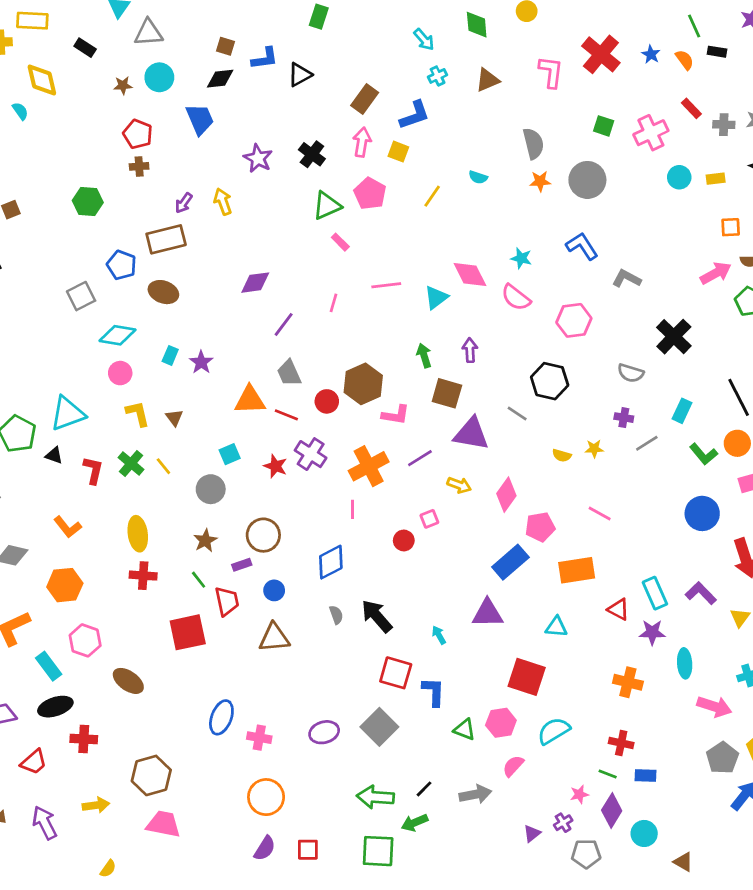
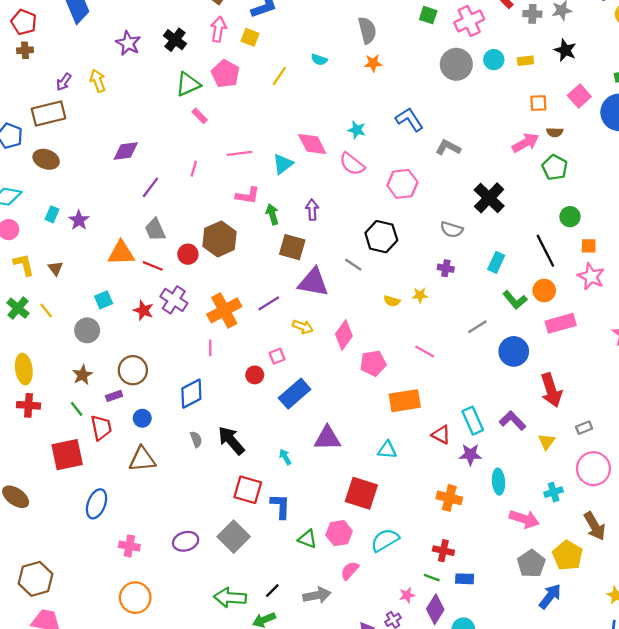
gray circle: (587, 180) -> (456, 64), moved
pink L-shape: (396, 415) -> (248, 196), moved
gray line: (647, 443) -> (477, 327), moved
blue rectangle: (510, 562) -> (295, 394), moved
blue ellipse: (221, 717) -> (97, 504), moved

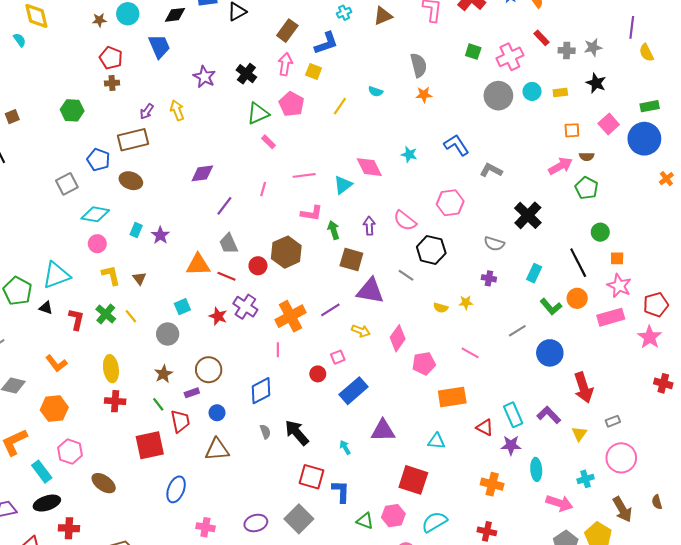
pink semicircle: (352, 164) -> (405, 221), moved
pink rectangle: (561, 323) -> (611, 317), moved

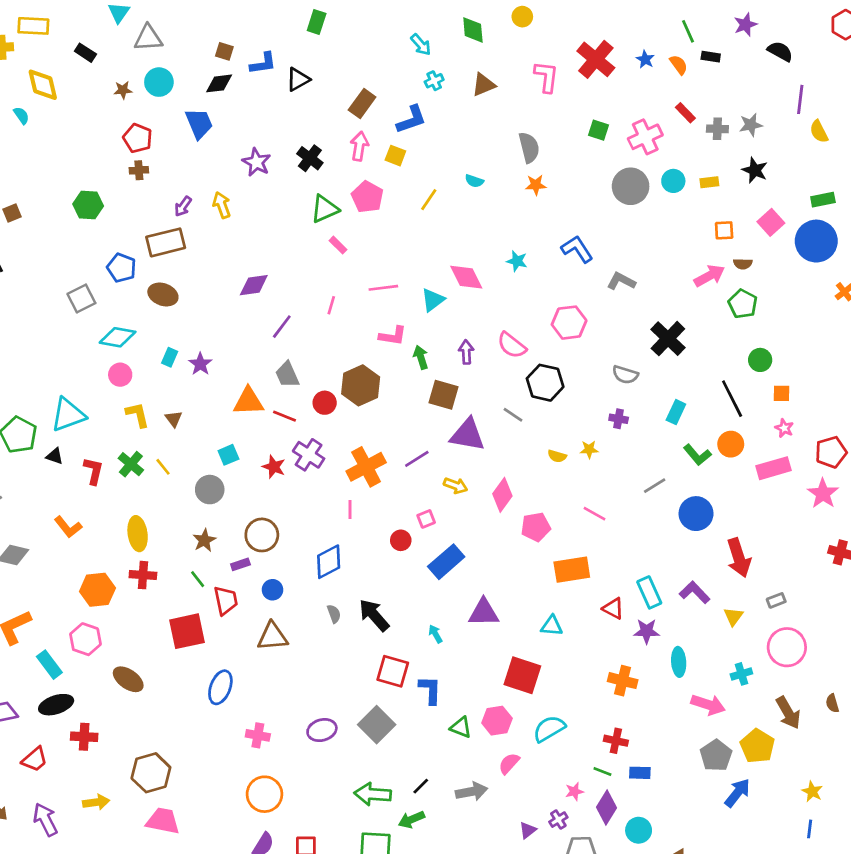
pink star: (619, 286) -> (784, 428), size x0.6
orange hexagon: (54, 409) -> (97, 590), moved

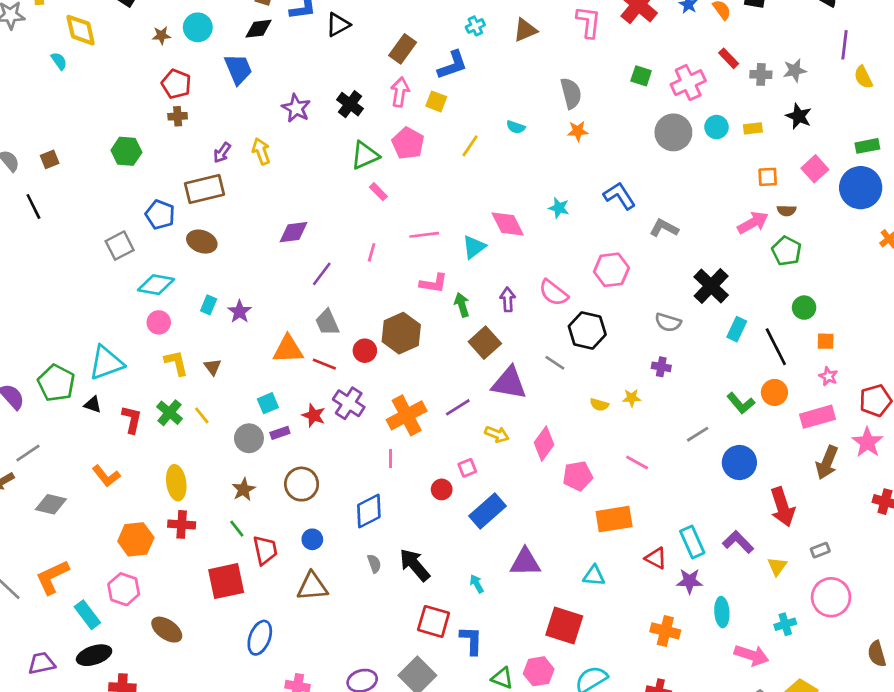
brown square: (444, 395) -> (485, 343), turned 32
cyan rectangle: (676, 412) -> (737, 329), moved
purple rectangle: (240, 564) -> (280, 433), moved
brown semicircle: (832, 703) -> (877, 654), size x1.4
brown arrow: (788, 713) -> (827, 463), moved, turned 52

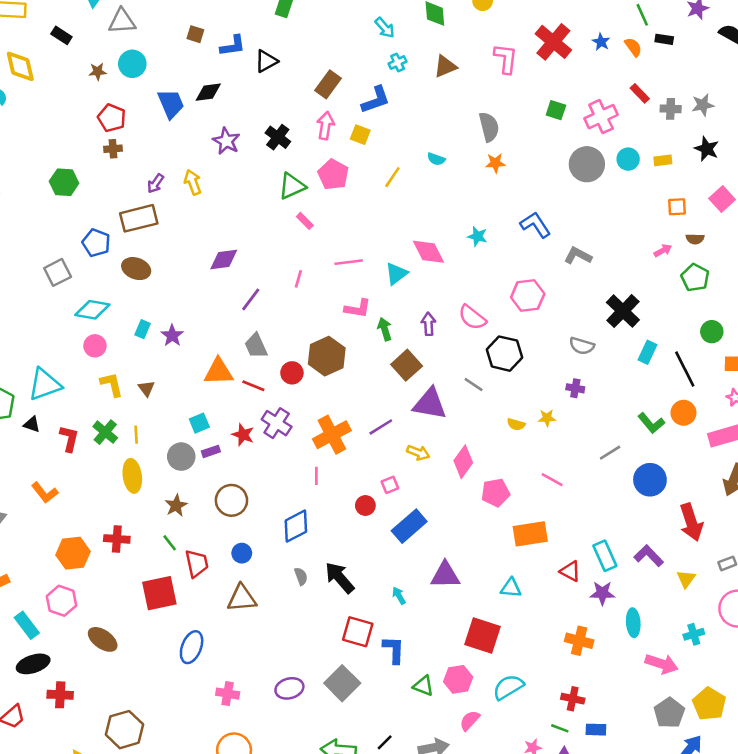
black diamond: (258, 29) -> (208, 92), moved
pink arrow: (753, 223) -> (663, 251), size x0.6
yellow line: (202, 415) -> (136, 435), turned 36
yellow ellipse: (176, 483) -> (132, 476), moved

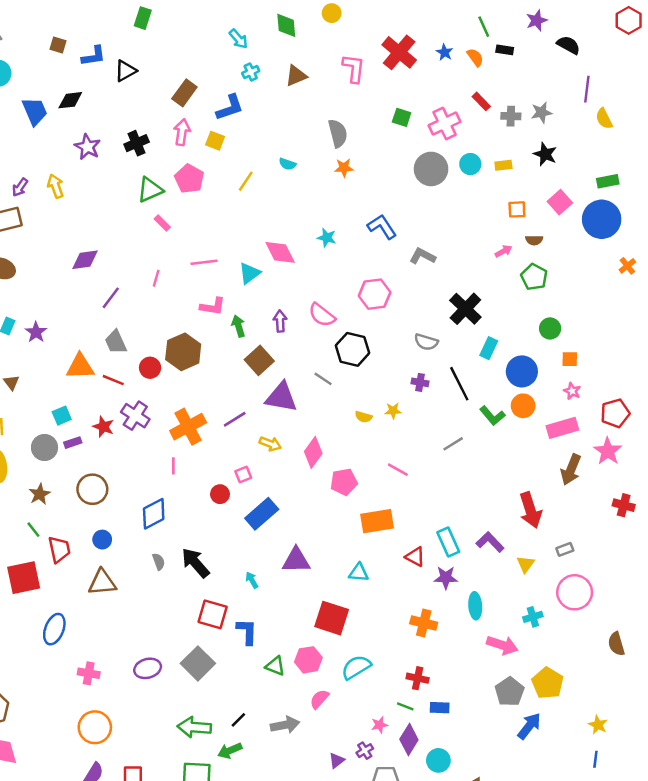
black cross: (278, 137) -> (137, 143), turned 30
black line: (685, 369) -> (459, 384), moved
blue circle: (650, 480) -> (522, 371), moved

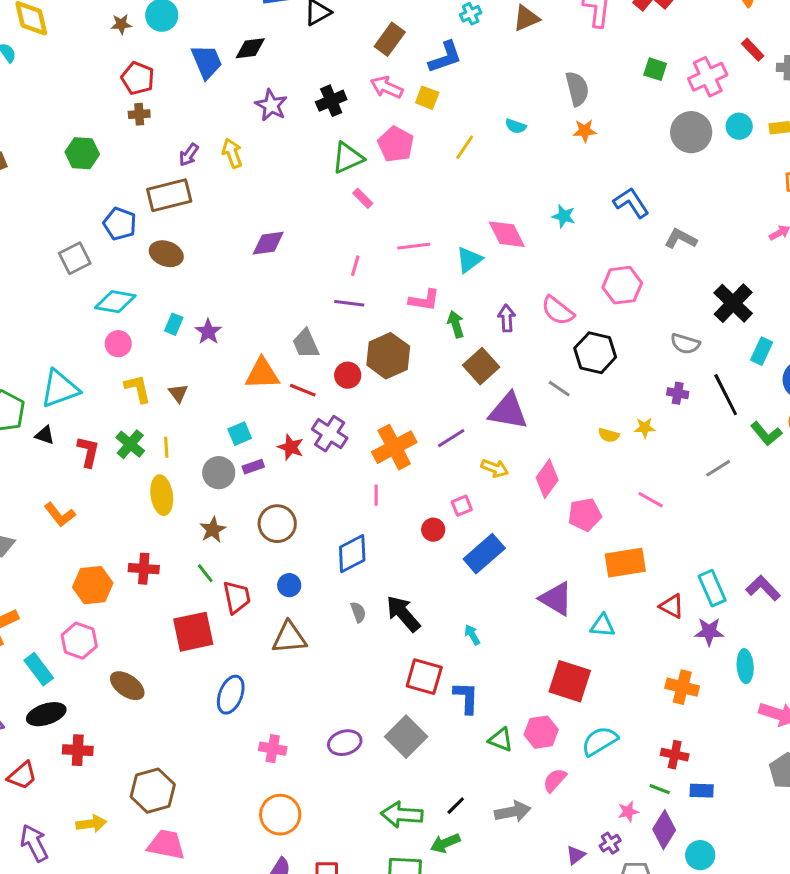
pink arrow: (182, 132) -> (387, 87), turned -75
purple line: (111, 298) -> (349, 303), moved, turned 60
purple triangle: (296, 560) -> (556, 599), moved, turned 32

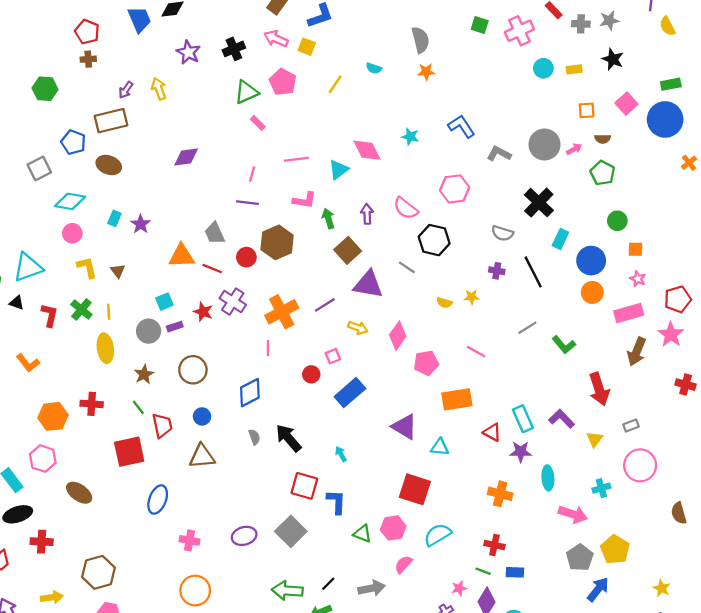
gray circle: (691, 132) -> (544, 145), moved
green L-shape: (766, 434) -> (564, 345), moved

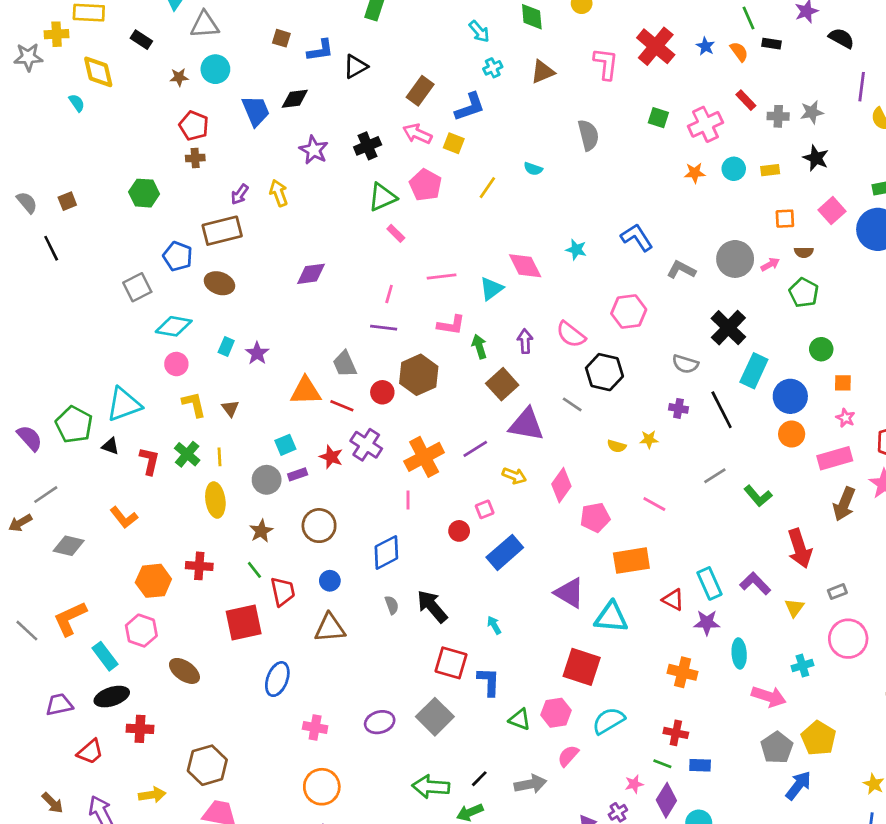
orange star: (426, 72) -> (695, 173), moved
cyan rectangle: (560, 239) -> (754, 371), size x1.4
cyan triangle: (440, 447) -> (611, 617), size x1.5

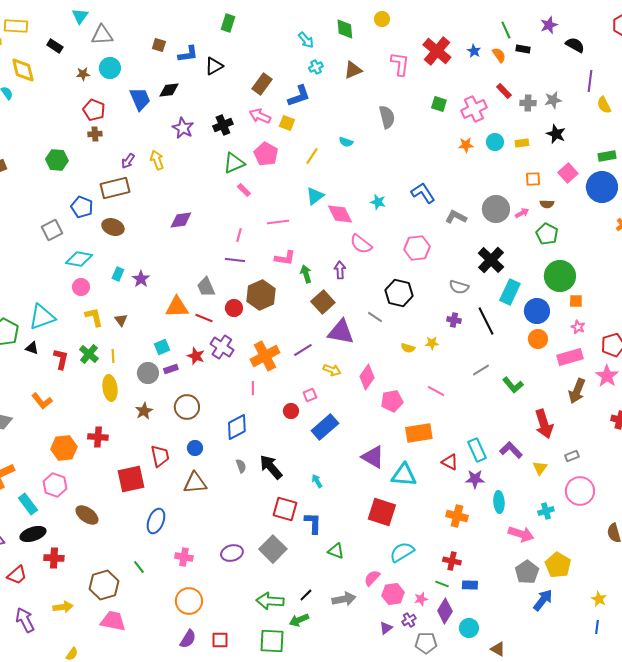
cyan triangle: (491, 289) -> (315, 196), moved
pink semicircle: (571, 334) -> (361, 244), moved
green circle: (821, 349) -> (560, 276), size x1.8
green line: (254, 570) -> (139, 567), moved
pink hexagon: (556, 713) -> (393, 594), moved

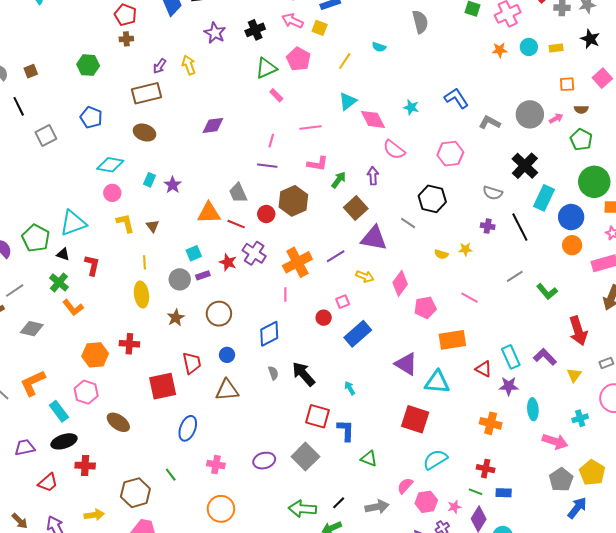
blue pentagon: (82, 207) -> (91, 117), moved
gray square: (52, 230) -> (46, 136), moved
green arrow: (306, 274) -> (339, 180), turned 54
green cross: (89, 354) -> (59, 282), moved

